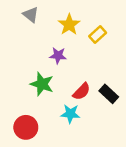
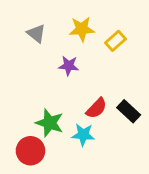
gray triangle: (31, 15) -> (36, 33), moved
yellow star: (69, 25) -> (82, 29), turned 30
green star: (42, 84) -> (50, 123), moved

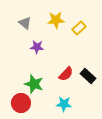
purple star: (69, 66) -> (37, 47), moved
cyan star: (83, 135) -> (64, 104), moved

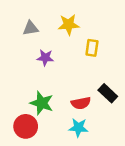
gray triangle: (25, 23) -> (31, 28), turned -48
yellow rectangle: (79, 28) -> (92, 48), moved, turned -40
red semicircle: (66, 74) -> (81, 103), moved, turned 35

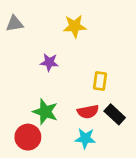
gray triangle: (31, 28) -> (15, 24), moved
yellow rectangle: (92, 48) -> (100, 81), moved
black rectangle: (108, 93) -> (115, 114), moved

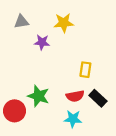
gray triangle: (15, 24) -> (21, 22), moved
purple star: (49, 62) -> (42, 42), moved
red circle: (28, 137) -> (15, 111), moved

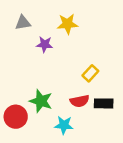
yellow rectangle: (85, 70) -> (90, 73), turned 35
black rectangle: (98, 98) -> (104, 103), turned -42
cyan star: (73, 119) -> (64, 125), moved

